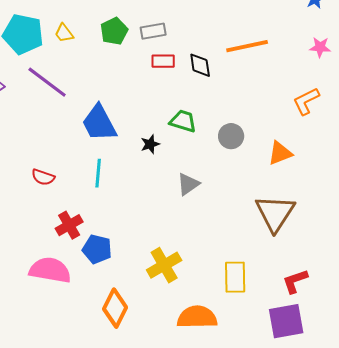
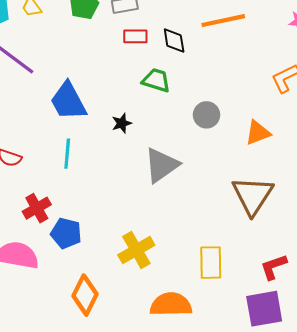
green trapezoid: (183, 121) -> (156, 80), moved
gray triangle: (188, 184) -> (161, 165), size x1.5

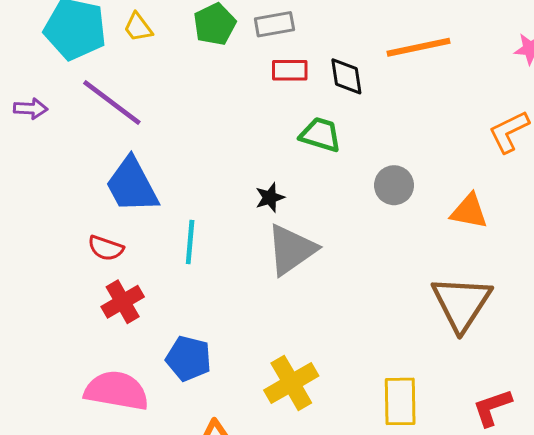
blue trapezoid: (68, 101) -> (132, 185), moved
orange triangle: (258, 133) -> (469, 211), turned 32
gray triangle: (161, 165) -> (291, 250), moved
red cross: (37, 208) -> (123, 302), moved

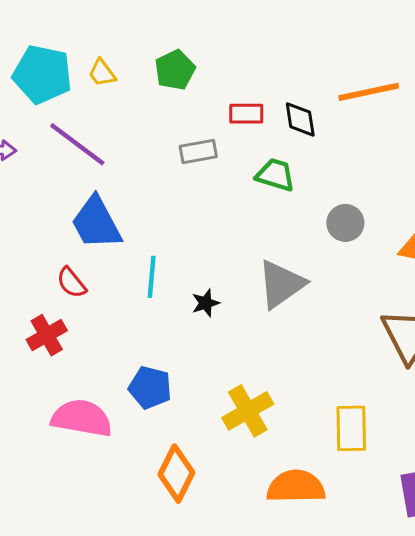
gray rectangle: (274, 24) -> (198, 152), moved
black star: (270, 197) -> (206, 303), moved
red semicircle: (106, 248) -> (71, 283), turned 32
gray triangle: (291, 250) -> (281, 284), moved
red cross: (123, 302) -> (47, 335), moved

